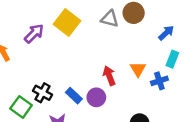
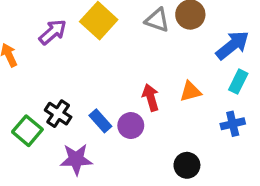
blue arrow: (166, 33) -> (232, 45), size x1.5
orange triangle: (138, 69) -> (190, 91), turned 42
blue cross: (159, 81) -> (233, 124), moved

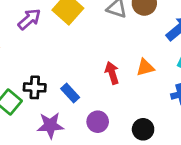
black cross: (58, 114) -> (35, 87), turned -30
purple circle: (131, 126) -> (98, 122), moved

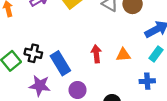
blue rectangle: (70, 93) -> (60, 63), size x1.5

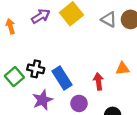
red arrow: (96, 54) -> (99, 81), moved
purple star: (40, 86) -> (42, 100), turned -30

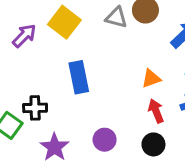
blue rectangle: (62, 78) -> (79, 77), moved, turned 35
red arrow: (99, 81) -> (156, 111), moved

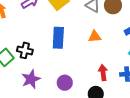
orange triangle: (151, 78) -> (95, 37), moved

